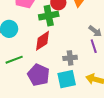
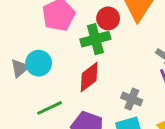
gray cross: (70, 58) -> (132, 99), turned 32

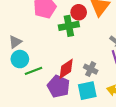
cyan circle: (39, 63) -> (20, 59), moved
red diamond: (89, 77) -> (66, 69), moved

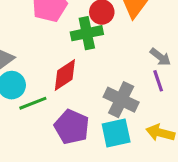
red diamond: (66, 69) -> (65, 75), moved
gray cross: (91, 69) -> (121, 100), size x1.5

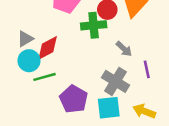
gray arrow: (160, 57) -> (124, 49), moved
red diamond: (65, 75) -> (48, 48), moved

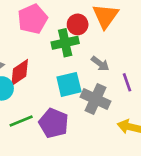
green line: (45, 77) -> (21, 121), moved
cyan square: (109, 108) -> (69, 84), moved

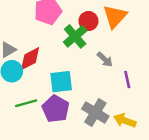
green cross: (65, 43) -> (75, 36), turned -35
cyan square: (69, 84) -> (61, 82), moved
gray cross: (95, 99) -> (95, 112), moved

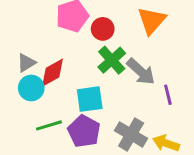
red circle: (88, 21) -> (103, 29), moved
green cross: (75, 36) -> (112, 60), moved
gray arrow: (105, 59) -> (141, 72), size x1.5

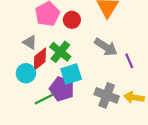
green cross: (112, 60) -> (60, 52), moved
gray triangle: (26, 63) -> (30, 42), moved, turned -48
purple pentagon: (84, 131) -> (62, 89), moved

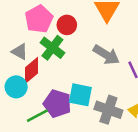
green cross: (60, 52) -> (52, 48), moved
cyan square: (71, 74) -> (80, 95), moved, turned 30

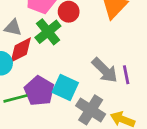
gray triangle: (20, 52) -> (13, 28), turned -30
gray arrow: (106, 55) -> (105, 70), moved

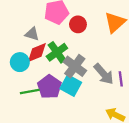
green cross: (48, 32) -> (57, 52), moved
gray cross: (91, 110) -> (75, 66), moved

